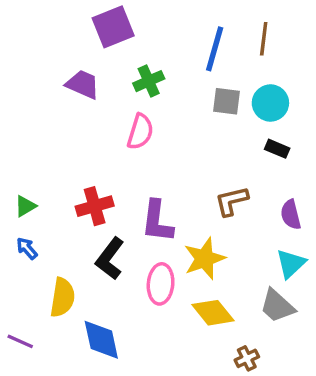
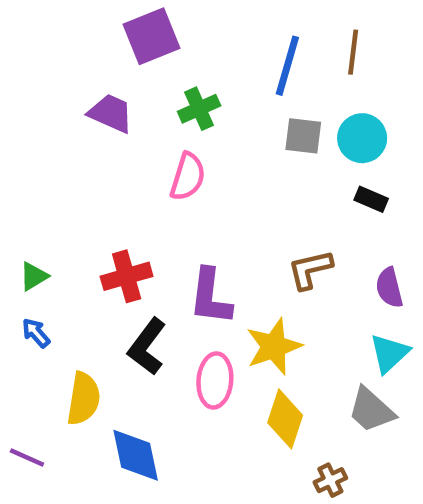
yellow diamond: (213, 313) -> (285, 419), turned 57

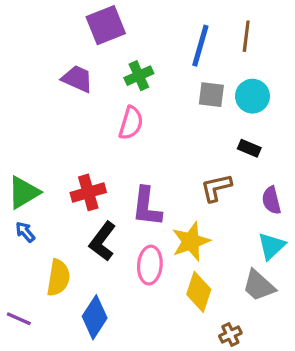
black rectangle: (371, 199) -> (249, 148), moved
green triangle: (34, 276) -> (24, 192), size x1.6
blue diamond: (136, 455) -> (95, 317), turned 45

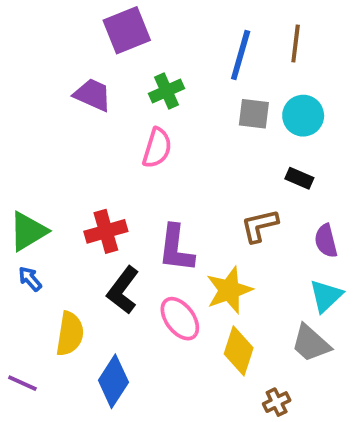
pink ellipse: (150, 265) -> (180, 319), turned -42

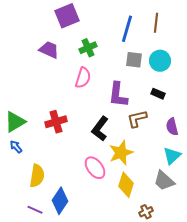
purple L-shape: (176, 248) -> (118, 95), moved
black L-shape: (123, 290) -> (100, 129), moved
purple line: (22, 383) -> (35, 210), moved

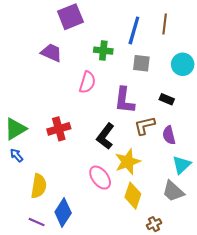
green cross: (88, 48) -> (103, 51), moved, turned 30
cyan circle: (160, 61) -> (183, 64), moved
purple semicircle: (172, 127) -> (169, 135), moved

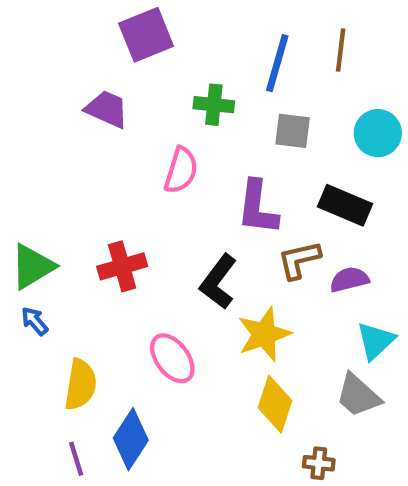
black rectangle: (167, 99) -> (345, 205), size x1.6
purple semicircle: (169, 135) -> (349, 280), turned 90
pink ellipse: (100, 178) -> (172, 358), moved
purple line: (37, 222) -> (76, 459), turned 49
brown cross: (154, 224) -> (319, 463), turned 32

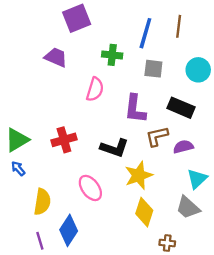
black L-shape: (218, 282) -> (114, 148), turned -108

